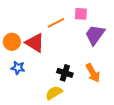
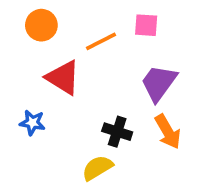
purple trapezoid: (95, 35) -> (159, 83), moved
orange circle: (12, 42) -> (41, 25), moved

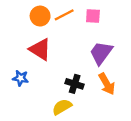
orange circle: (41, 25) -> (40, 16), moved
orange line: (101, 41) -> (64, 15), moved

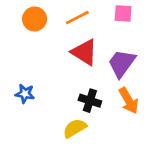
orange circle: (40, 16) -> (35, 19), moved
pink square: (93, 16) -> (123, 13), moved
red triangle: (40, 49) -> (84, 52), moved

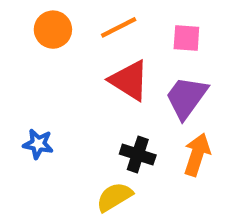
pink square: (123, 13) -> (186, 38), moved
orange arrow: (129, 101) -> (197, 155), turned -132

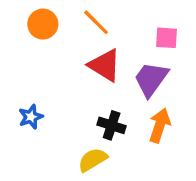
orange line: (119, 27) -> (96, 22), turned 72
pink square: (186, 38) -> (166, 38), moved
blue star: (38, 144) -> (31, 117), turned -30

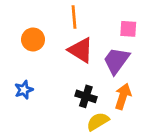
orange line: (96, 22) -> (74, 17), turned 40
orange circle: (43, 24) -> (33, 39), moved
yellow semicircle: (93, 160) -> (98, 121), moved

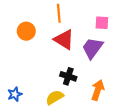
blue star: (24, 90) -> (15, 94), moved
orange arrow: (123, 96) -> (98, 90), moved
yellow semicircle: (98, 121) -> (55, 97), moved

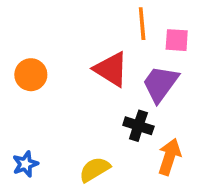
orange line: (59, 13) -> (142, 24), moved
orange circle: (26, 31) -> (31, 75), moved
black cross: (68, 76) -> (138, 126), moved

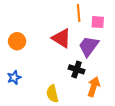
blue star: (25, 164) -> (14, 78), moved
yellow semicircle: (95, 169) -> (52, 94), turned -72

